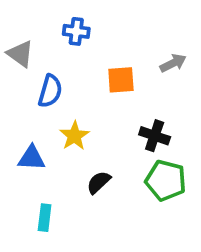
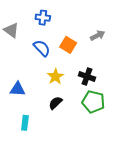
orange square: (121, 80) -> (68, 45), turned 35
blue semicircle: (50, 91) -> (42, 48), moved, turned -60
yellow star: (74, 136) -> (55, 77), moved

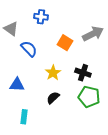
gray arrow: (98, 35) -> (93, 34), size x1.5
blue semicircle: (42, 48) -> (29, 49), moved

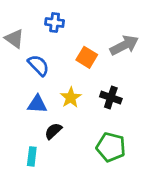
blue triangle: (17, 85) -> (37, 104), moved
green pentagon: (89, 97) -> (111, 147), moved
black semicircle: (53, 98) -> (53, 131), moved

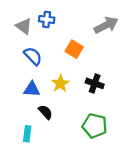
gray triangle: (14, 39) -> (24, 26), moved
gray arrow: (124, 45) -> (106, 25), moved
black semicircle: (53, 131) -> (45, 112), turned 91

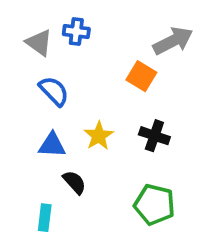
orange square: (74, 49) -> (141, 76), moved

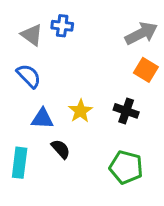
orange square: (141, 76) -> (146, 70), moved
blue semicircle: (54, 91) -> (29, 76), moved
cyan rectangle: (45, 218) -> (20, 163), moved, size x1.4

